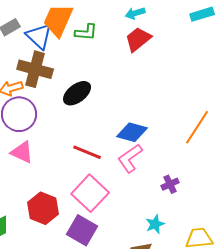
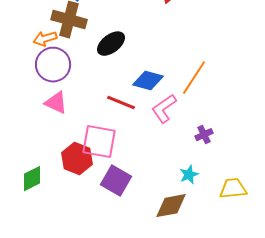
orange line: (197, 127) -> (194, 78), moved
blue diamond: (132, 132) -> (148, 81), moved
pink square: (90, 193) -> (99, 142), moved, turned -33

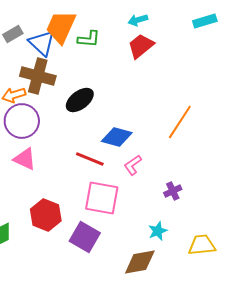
orange line: (194, 78) -> (180, 122), moved
pink L-shape: (164, 109) -> (133, 165), size x0.7
pink square: (99, 142) -> (102, 198), moved

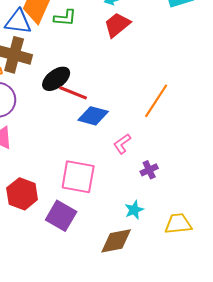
blue triangle: (42, 43) -> (18, 22), turned -36
red line: (90, 159) -> (73, 93), moved
pink L-shape: (133, 165) -> (122, 144), moved

